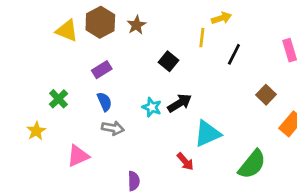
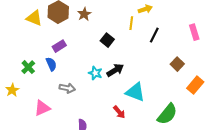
blue semicircle: (104, 102) -> (51, 64), moved
cyan triangle: (207, 134) -> (135, 92), turned 45

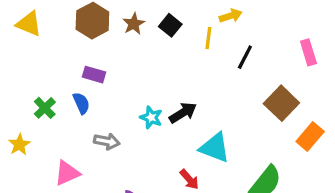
yellow triangle: (34, 18) -> (29, 24), moved
black square: (107, 40) -> (170, 25), moved
purple rectangle: (59, 46) -> (94, 75), turned 48
brown square: (177, 64) -> (281, 103), size x1.5

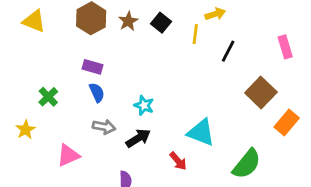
blue semicircle: (81, 103) -> (97, 93), moved
black arrow: (183, 113) -> (138, 138), moved

